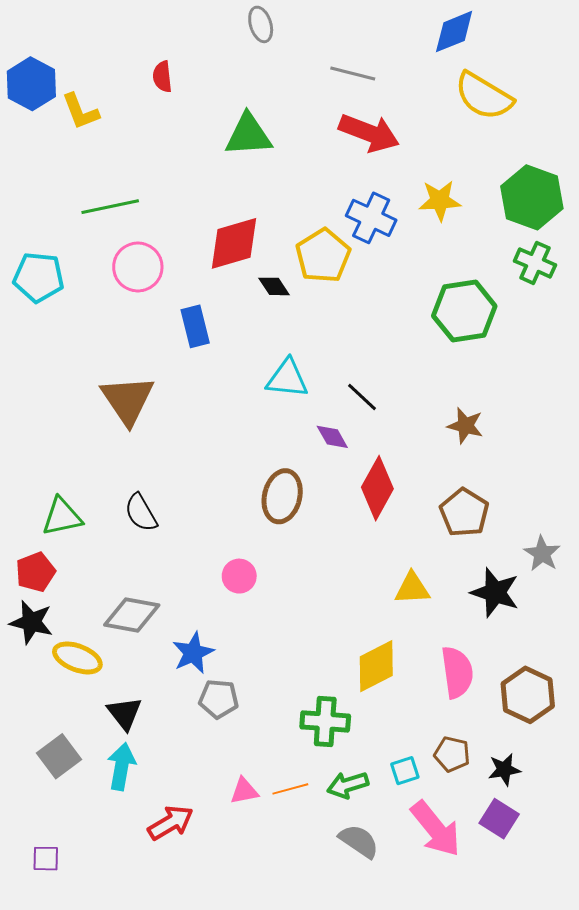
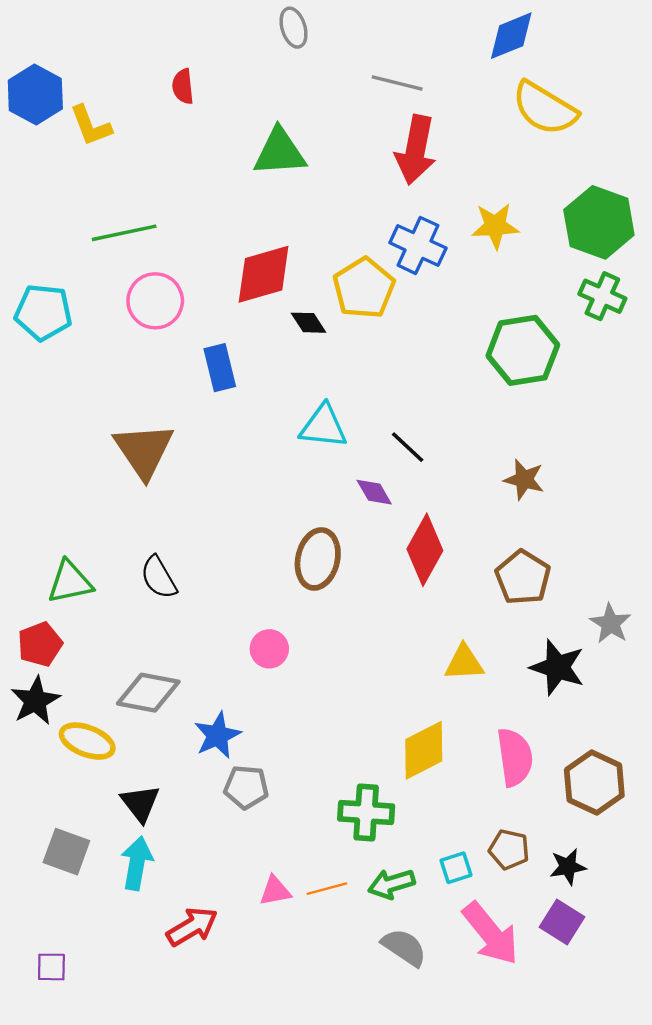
red arrow: (369, 133) -> (416, 150), turned 80
black star: (31, 622) -> (35, 701), turned 30
gray square: (59, 756) -> (66, 852), turned -33

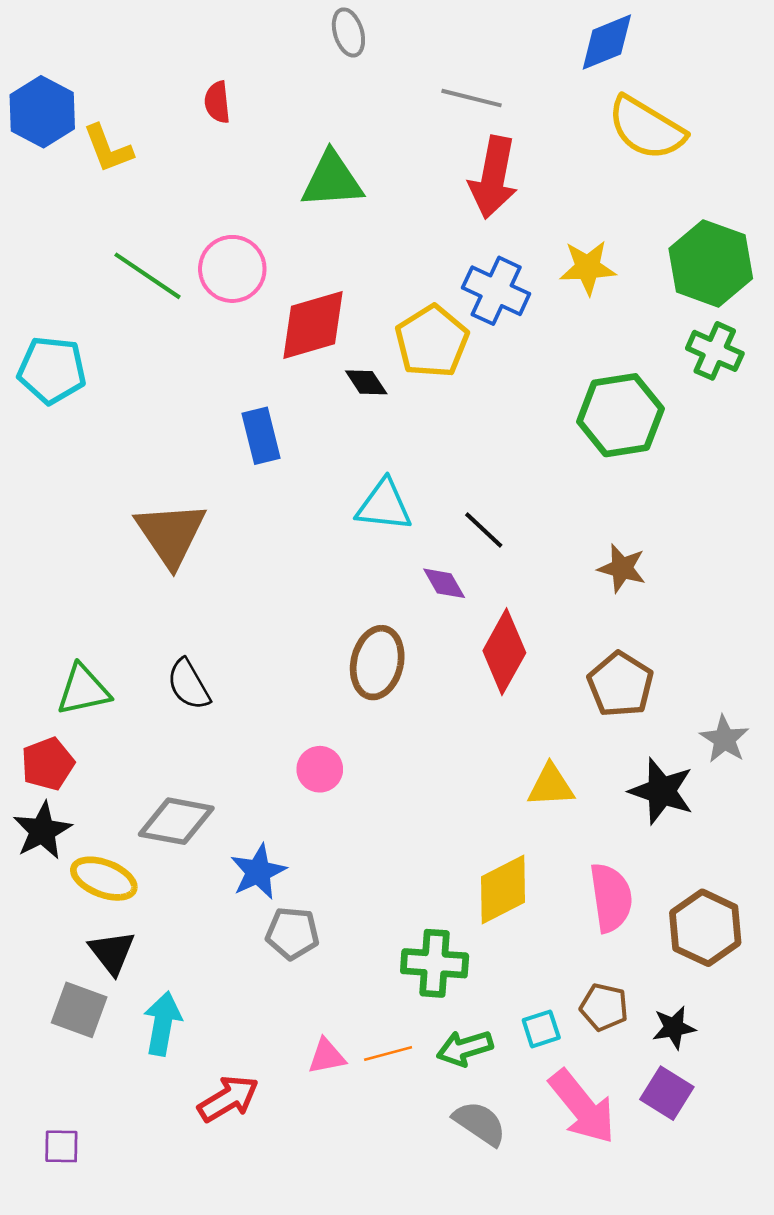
green line: (124, 233) -> (148, 276), turned 46
pink circle: (155, 301) -> (232, 269), moved
black triangle: (140, 803) -> (112, 952), moved

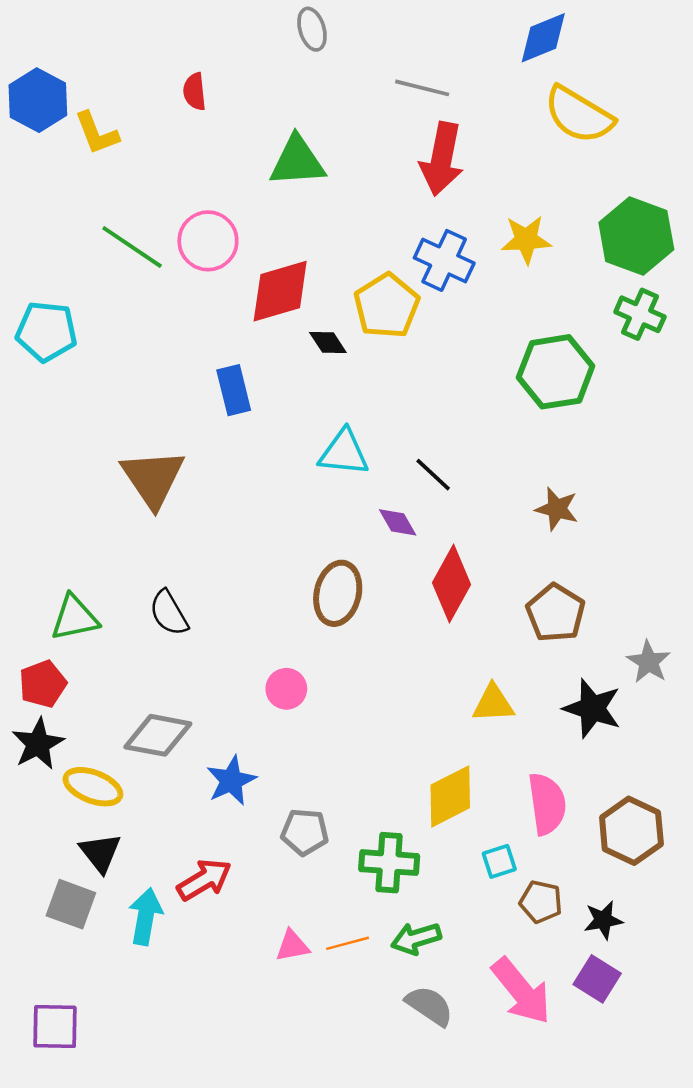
gray pentagon: (292, 933) -> (305, 832), moved
cyan square: (541, 1029) -> (499, 861), moved
red arrow: (228, 1099) -> (204, 880), moved
purple square: (61, 1146) -> (55, 1027), size x1.5

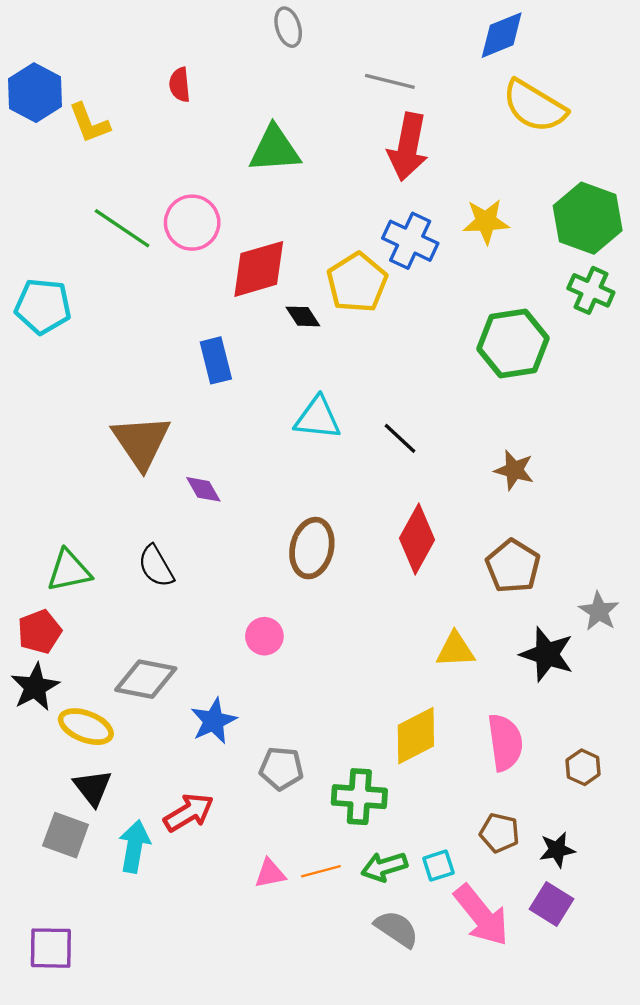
purple diamond: (398, 522) -> (203, 489), moved
brown hexagon: (631, 831) -> (583, 767), size x0.6
cyan square: (499, 861) -> (438, 866), moved

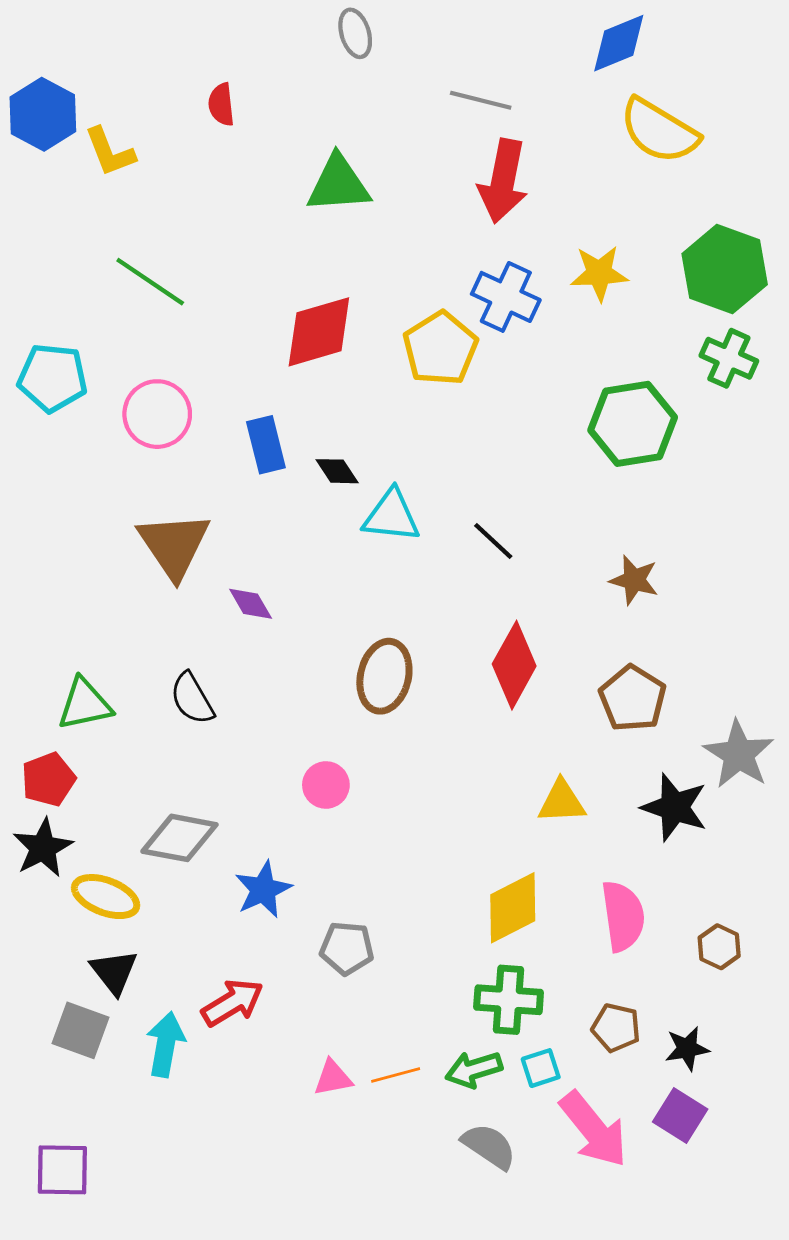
pink circle: (192, 223) -> (157, 414), moved
black diamond: (303, 316) -> (337, 471), moved
gray star: (599, 611) -> (739, 754), size x1.4
green cross: (359, 797) -> (509, 1000), moved

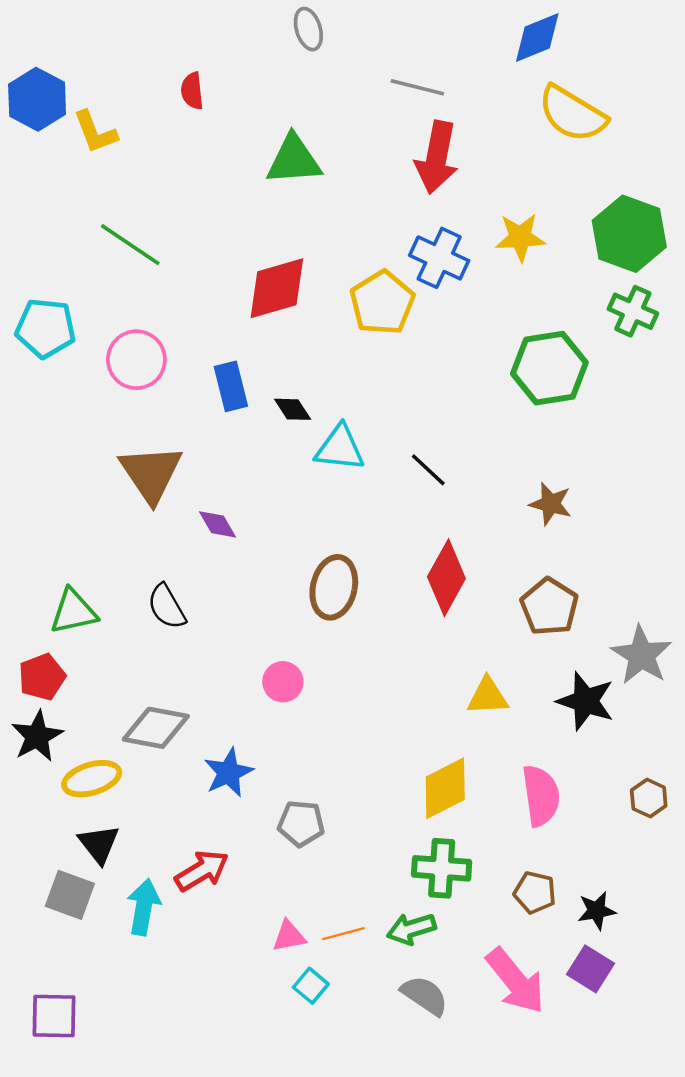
yellow ellipse: (106, 897) -> (92, 779), turned -38
brown hexagon: (719, 947) -> (649, 798), moved
cyan square: (541, 1068) -> (311, 986), moved, turned -32

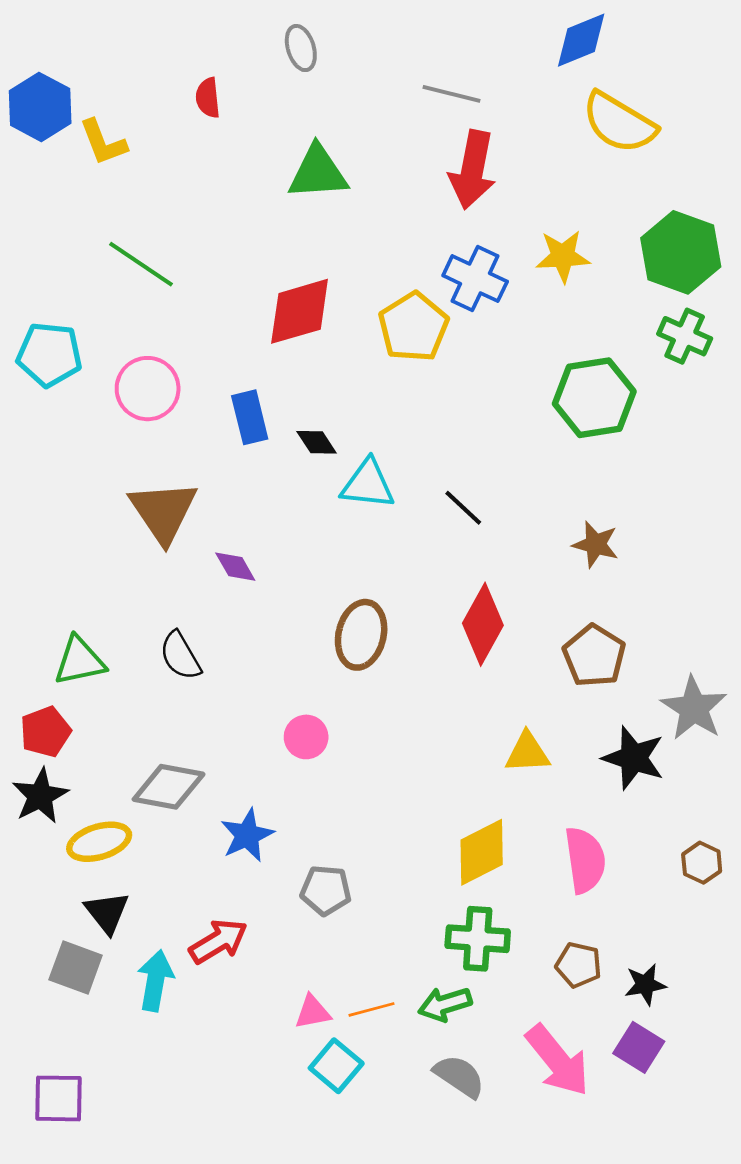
gray ellipse: (308, 29) -> (301, 48), moved
cyan square: (311, 986) -> (336, 1066), size x1.4

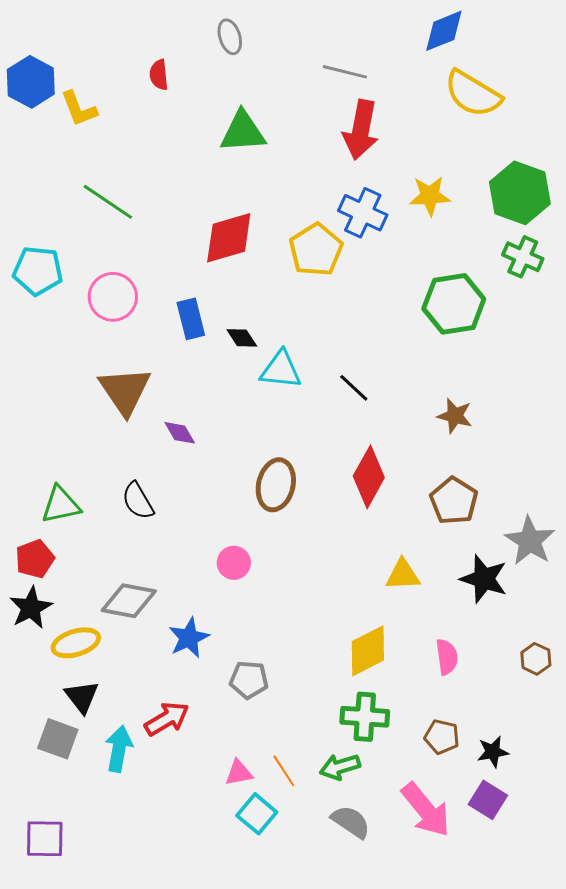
pink semicircle: (585, 860) -> (447, 657), size x0.7
orange line: (372, 1009) -> (284, 771), turned 72

